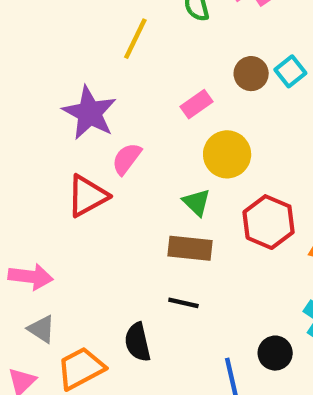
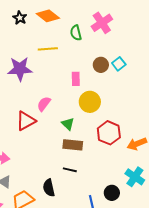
yellow line: (135, 39) -> (48, 49), turned 60
pink rectangle: (196, 104) -> (76, 79), turned -56
purple star: (90, 113) -> (20, 69), moved, turned -30
green triangle: (196, 202) -> (68, 124), moved

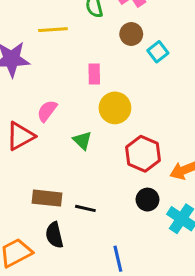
brown circle: (101, 65) -> (131, 34), moved
brown rectangle: (73, 145) -> (47, 198), moved
black circle: (112, 193) -> (147, 200), moved

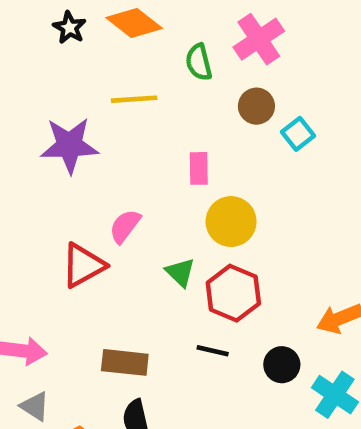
red hexagon: (143, 154) -> (233, 293), moved
black line: (85, 208) -> (213, 351), moved

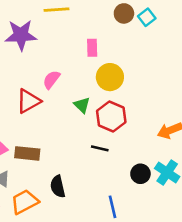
cyan square: (298, 134) -> (147, 17), moved
brown rectangle: (125, 362) -> (27, 153), moved
black circle: (282, 365) -> (140, 174), moved

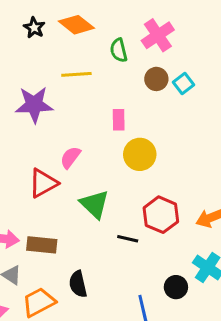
green triangle: (82, 105) -> (95, 204), moved, size x1.5
red hexagon: (111, 117) -> (161, 215), moved
black circle: (140, 174) -> (176, 287), moved

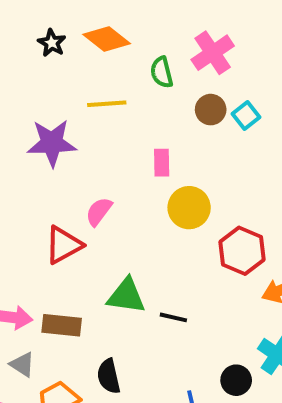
green triangle: (95, 204) -> (126, 296), moved, turned -36
red hexagon: (161, 215) -> (242, 251), moved

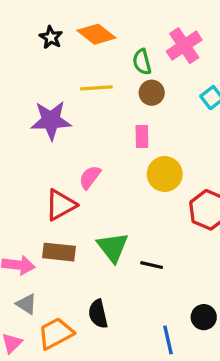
brown circle: (211, 110) -> (152, 93), moved
green triangle: (126, 296) -> (113, 247), turned 44
brown rectangle: (62, 325) -> (59, 252), moved

